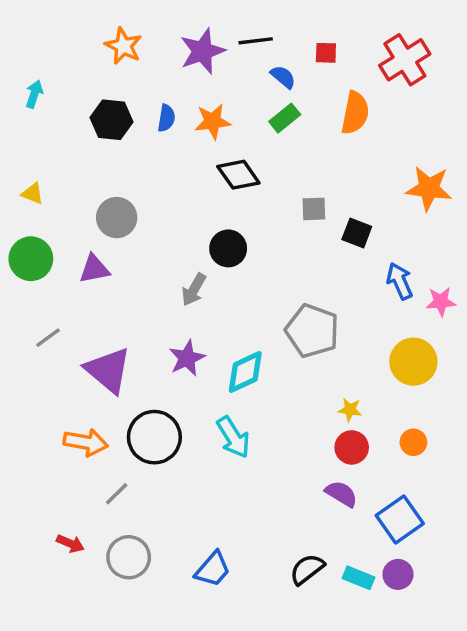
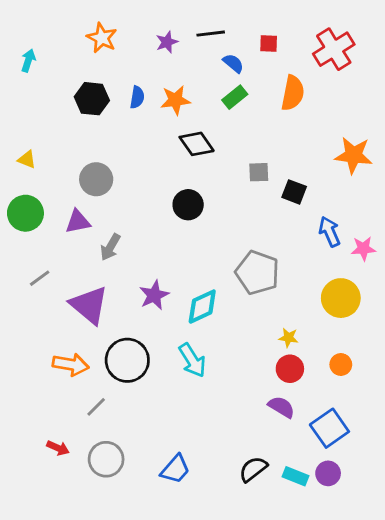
purple star: (202, 51) -> (167, 42), size x0.6
cyan arrow: (34, 94) -> (28, 60), moved
gray arrow: (194, 290) -> (110, 247), moved

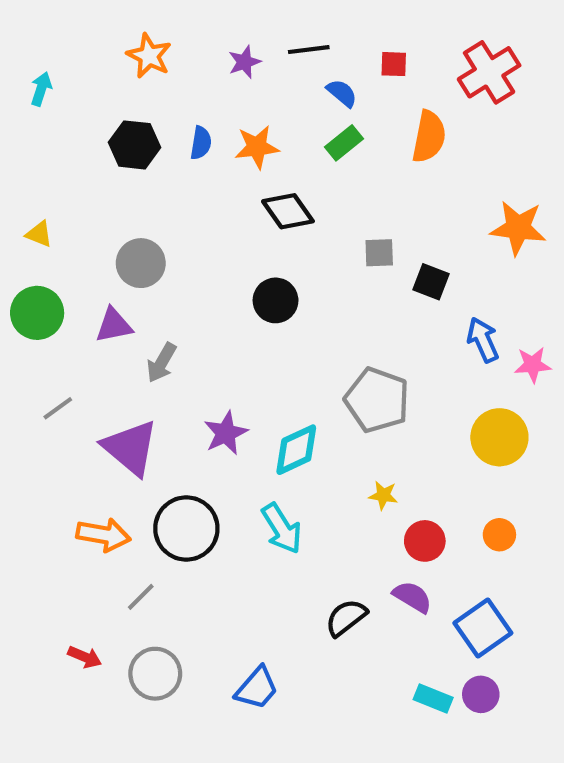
yellow star: (288, 338) -> (383, 495), moved
black semicircle: (253, 469) -> (346, 618), moved

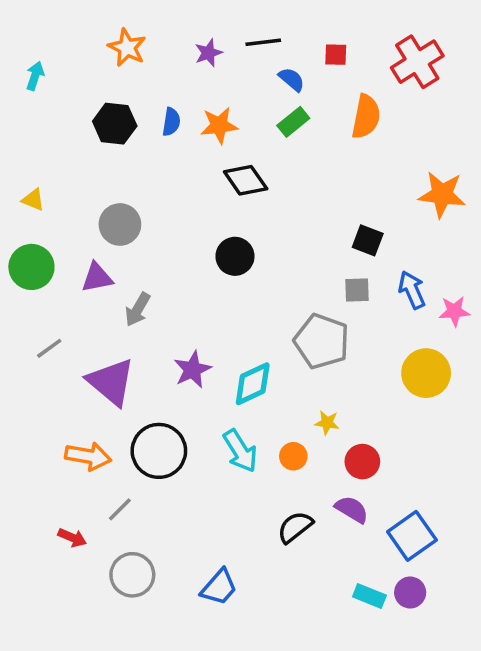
gray square: (379, 253) -> (357, 290), moved
orange circle: (499, 535) -> (293, 456), moved
red arrow: (85, 657) -> (72, 538), moved

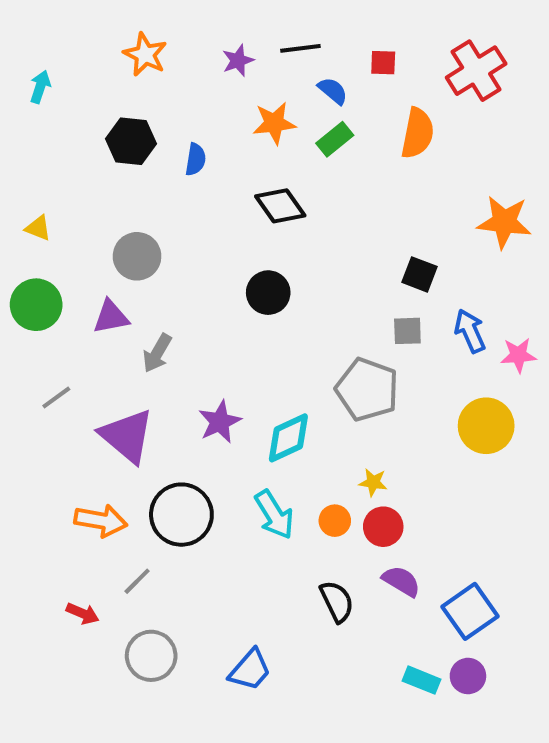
blue semicircle: (171, 122) -> (196, 159), moved
orange star: (219, 125) -> (274, 123), moved
red circle: (362, 462) -> (383, 527), moved
black semicircle: (295, 527) -> (337, 601), turned 102

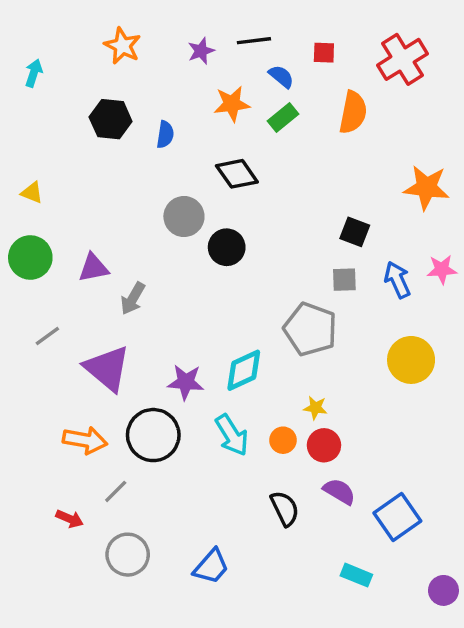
gray circle: (137, 256) -> (184, 217), moved
pink star: (518, 355) -> (442, 269), moved
purple star: (220, 422) -> (186, 382), moved, turned 30
purple circle: (468, 676) -> (443, 590), moved

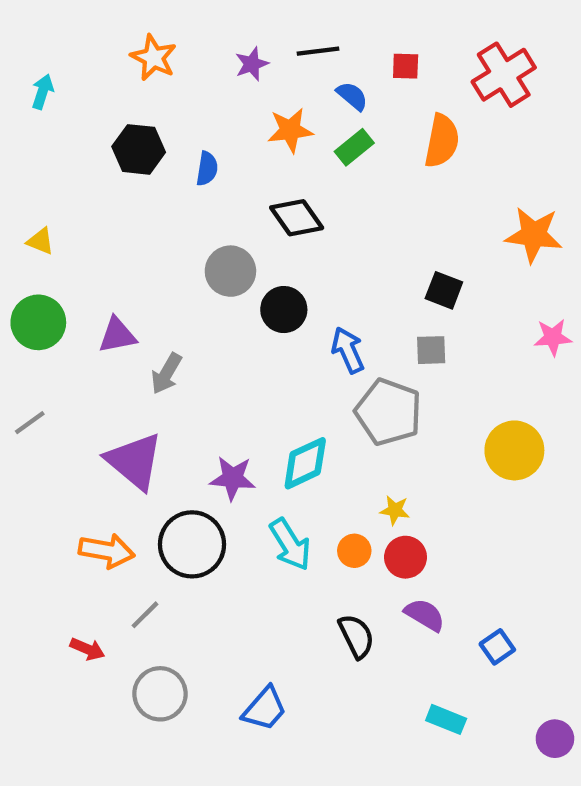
blue arrow: (397, 280) -> (348, 350), moved
gray line: (47, 336) -> (30, 423), moved
blue square: (397, 517) -> (497, 647), size x0.6

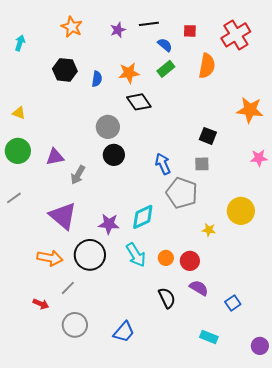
orange star: (290, 130) -> (129, 73), moved
black circle: (284, 310) -> (114, 155), moved
yellow star: (395, 510) -> (209, 230), moved

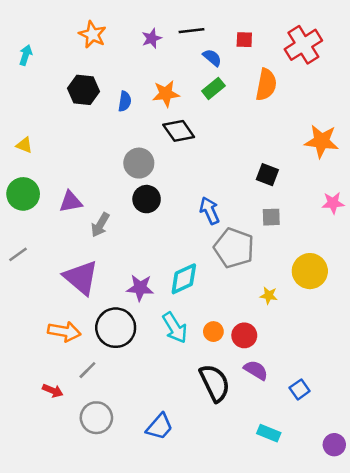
gray square: (202, 164) -> (271, 217), moved
black semicircle: (167, 298) -> (215, 383), size x1.4

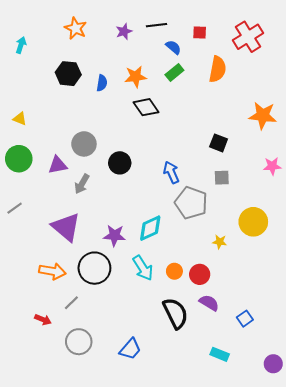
gray circle: (139, 163) -> (84, 144), moved

